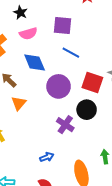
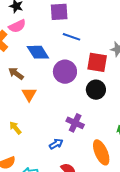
pink semicircle: (28, 33) -> (17, 26), moved
purple cross: (65, 125) -> (75, 123), moved
blue arrow: (47, 157) -> (56, 144), moved

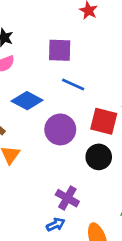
blue diamond: (38, 52) -> (27, 101), turned -35
blue arrow: (56, 144) -> (56, 225), moved

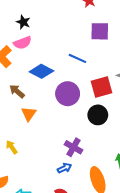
purple square: (60, 50) -> (100, 31), moved
red square: (104, 121) -> (102, 87), turned -30

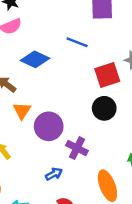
purple circle: (68, 94) -> (49, 126), moved
blue arrow: (64, 168) -> (54, 174), moved

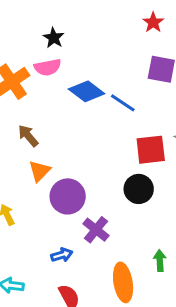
blue diamond: (35, 59) -> (87, 91), moved

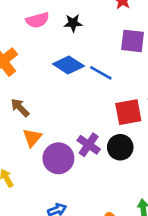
black star: (54, 38) -> (73, 23), moved, turned -30
pink semicircle: (48, 67) -> (37, 20), moved
purple cross: (96, 230) -> (89, 145), moved

